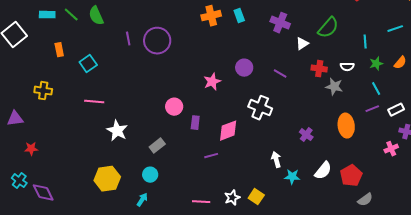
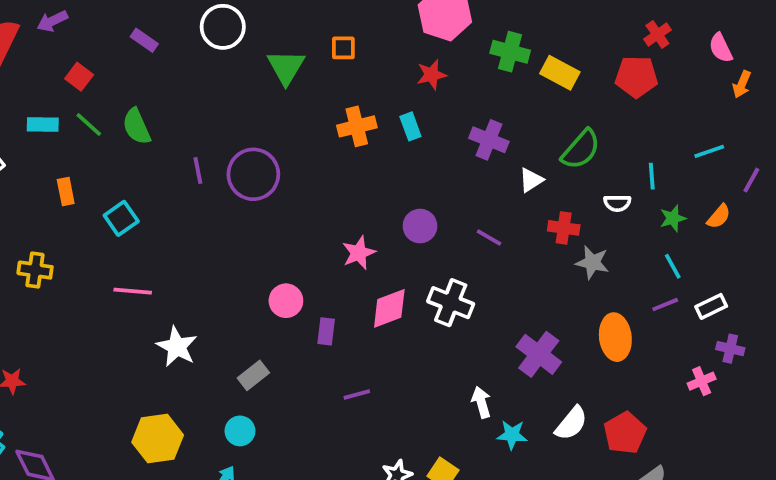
white semicircle: (347, 67) -> (617, 203), moved
pink diamond: (228, 131) -> (389, 308), moved
purple cross: (306, 135) -> (539, 354), size x1.6

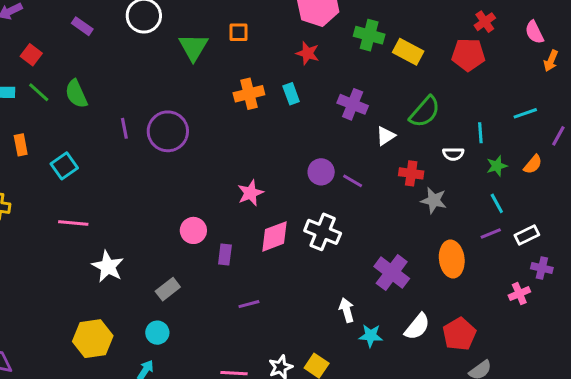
red star: (431, 75) -> (308, 53), turned 30
purple circle: (420, 226) -> (321, 172), moved

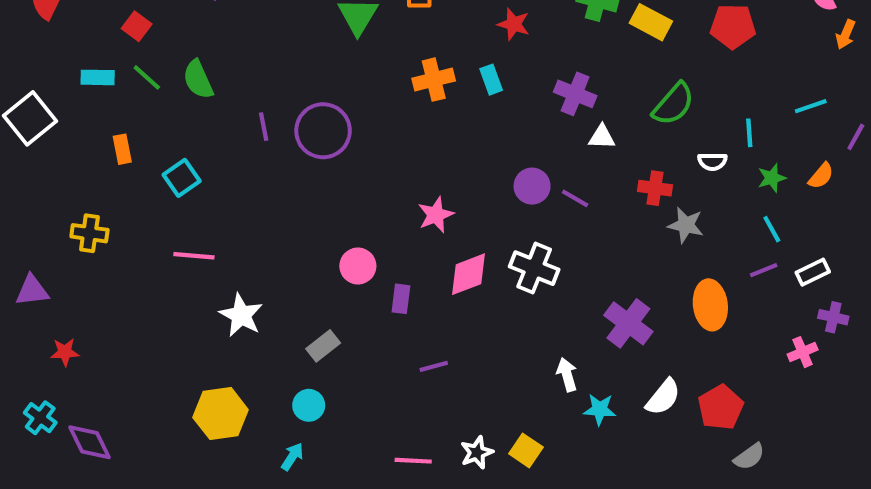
white triangle: (386, 136) -> (602, 137), moved, turned 35

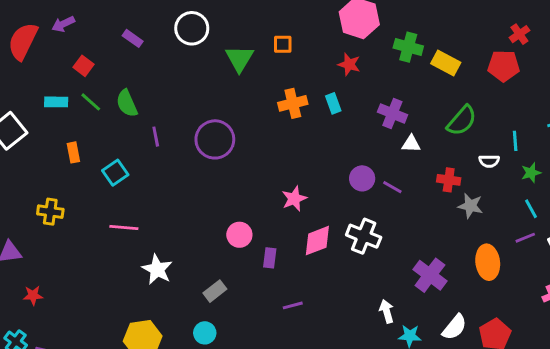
purple line: (264, 127) -> (156, 137), moved

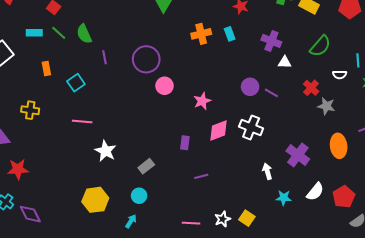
red cross: (449, 180) -> (311, 88), turned 35
pink circle: (239, 235) -> (165, 86), moved
red star: (33, 295) -> (18, 169), size x1.5
white arrow: (387, 311) -> (267, 171), moved

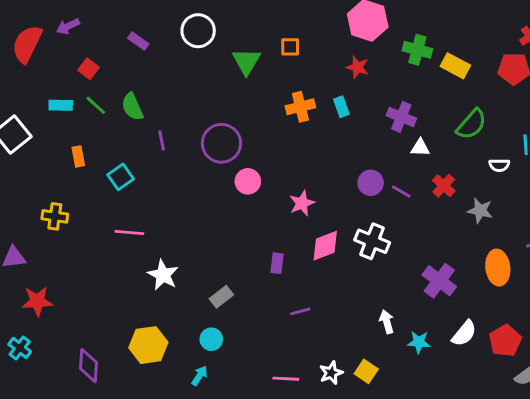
red cross: (311, 88) -> (444, 186), moved
white arrow: (267, 171) -> (387, 322), moved
purple diamond: (30, 214) -> (88, 366), moved, turned 30

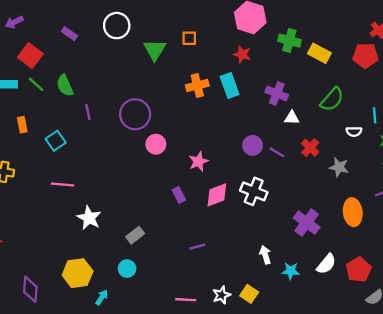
red square: (88, 69) -> (30, 56), size x1.5
cyan rectangle: (341, 107) -> (230, 85), size x1.5
purple rectangle: (277, 263) -> (179, 195), moved, turned -35
cyan arrow: (200, 376) -> (102, 297), moved

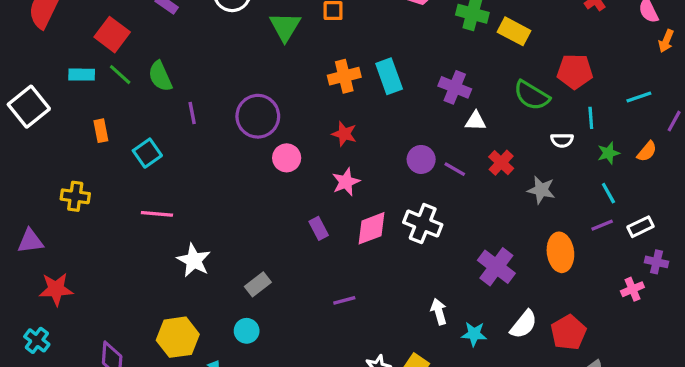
red star: (242, 54) -> (344, 134), moved
red pentagon: (365, 56) -> (575, 71), moved
green semicircle: (332, 99) -> (532, 95), turned 80

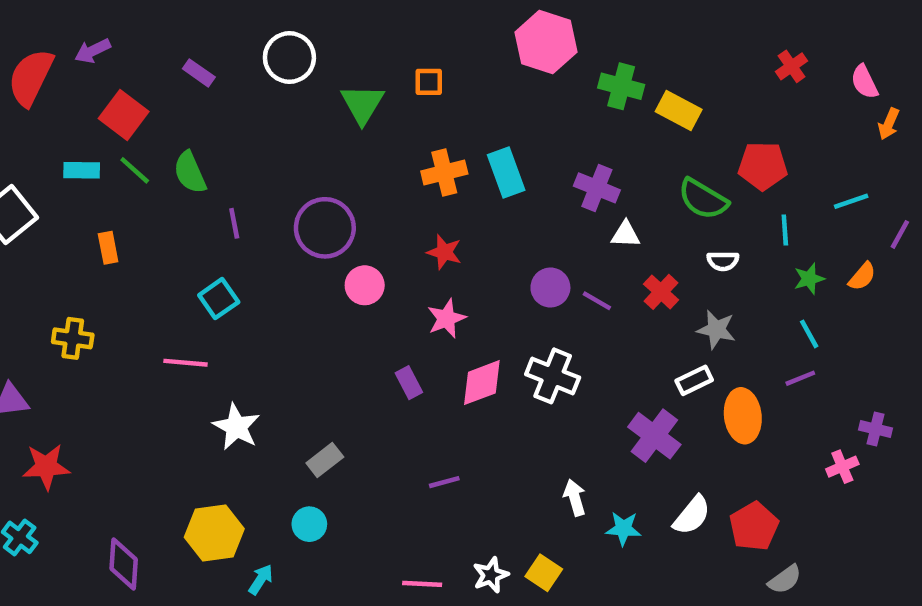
white semicircle: (562, 140) -> (723, 261), moved
cyan square: (147, 153) -> (219, 299), moved
white rectangle: (640, 227) -> (694, 380), moved

